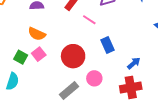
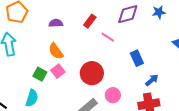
orange semicircle: (37, 34) -> (56, 51), turned 30
blue rectangle: (107, 45) -> (137, 58), moved

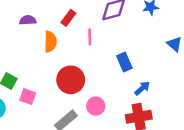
pink line: (108, 37) -> (90, 37), turned 56
orange semicircle: (56, 51) -> (50, 42), moved, turned -144
pink square: (58, 71) -> (28, 97), moved, turned -32

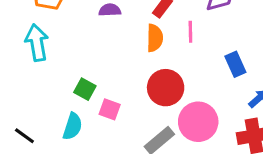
orange semicircle: (50, 42) -> (155, 38), moved
pink circle: (96, 106) -> (198, 122), size x1.6

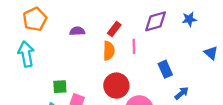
green square: (85, 89) -> (60, 87), turned -32

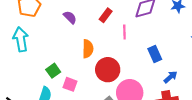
purple semicircle: (77, 31) -> (70, 17), turned 48
orange semicircle: (109, 51) -> (88, 49), moved
green square: (60, 87) -> (53, 71), turned -32

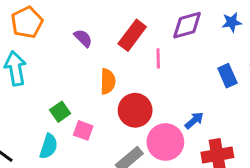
red rectangle: (106, 15) -> (132, 35), size x1.5
blue rectangle: (155, 54) -> (227, 76), moved
blue arrow: (170, 77) -> (194, 120), moved

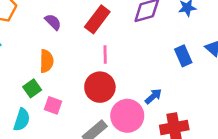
pink line: (158, 58) -> (105, 55), moved
orange semicircle: (108, 81) -> (46, 61), moved

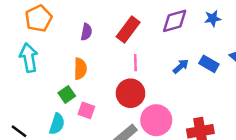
purple semicircle: (53, 22) -> (86, 32), turned 56
blue rectangle: (183, 56) -> (209, 64), turned -36
blue arrow: (153, 96) -> (181, 66), moved

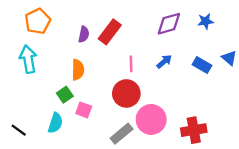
red rectangle: (128, 29) -> (110, 32), moved
blue arrow: (181, 66) -> (164, 62), moved

